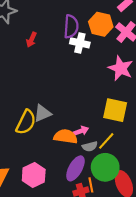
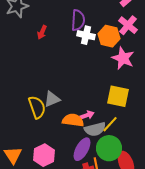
orange hexagon: (101, 24) -> (109, 36), moved
yellow semicircle: (26, 122) -> (37, 107), turned -45
gray semicircle: (90, 146) -> (95, 129), size x1.5

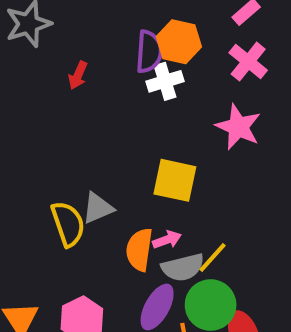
white cross: (86, 35) -> (165, 81), turned -30
orange hexagon: (109, 36) -> (179, 42), moved
yellow square: (118, 96) -> (175, 180), moved
orange semicircle: (73, 120) -> (139, 250), turned -90

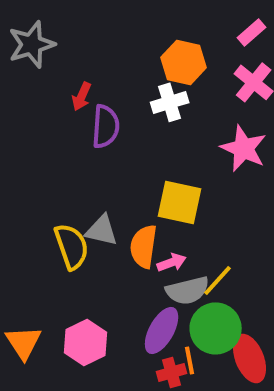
purple semicircle: (149, 52) -> (106, 126), moved
gray triangle: (98, 208) -> (102, 230), turned 36
orange semicircle: (139, 250) -> (144, 246), moved

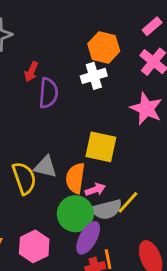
green circle: (216, 328) -> (75, 214), moved

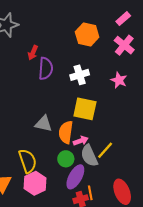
white cross: (94, 76) -> (80, 75), moved
pink star: (146, 109) -> (119, 80), size x0.7
yellow semicircle: (24, 178) -> (28, 161), moved
gray semicircle: (107, 209) -> (89, 156), turned 80
green circle: (75, 214) -> (66, 159), size x0.6

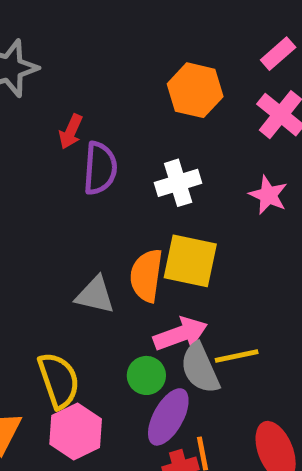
orange semicircle: (66, 132) -> (146, 276), moved
pink arrow: (81, 141) -> (181, 334), size x1.5
yellow line: (105, 150) -> (237, 356), turned 36

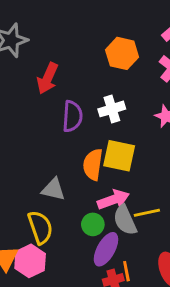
red arrow: (71, 132) -> (48, 78), size x1.5
purple semicircle: (100, 168) -> (72, 116), moved
gray triangle: (95, 295) -> (53, 189), moved
pink hexagon: (76, 432) -> (30, 261), moved

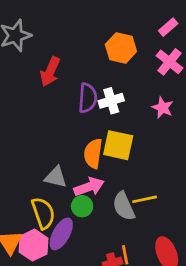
purple semicircle: (72, 116) -> (88, 98), moved
pink arrow: (113, 200) -> (89, 187), moved
green circle: (93, 224) -> (82, 206), moved
purple ellipse: (106, 249) -> (61, 234), moved

